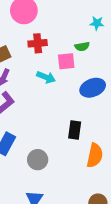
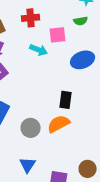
green semicircle: (82, 46) -> (81, 21), moved
orange semicircle: (95, 155) -> (59, 124), moved, turned -130

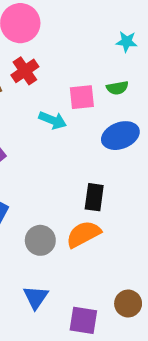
red cross: (31, 18) -> (25, 71), moved, turned -30
green semicircle: (81, 21) -> (117, 88), moved

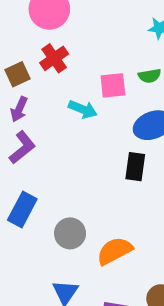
black rectangle: (94, 197) -> (135, 167), moved
orange semicircle: (83, 234) -> (115, 251), moved

